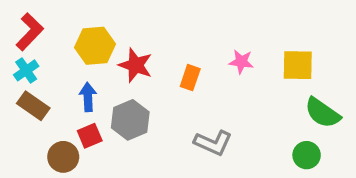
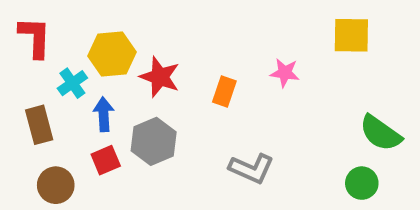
red L-shape: (30, 32) -> (35, 37), turned -42
yellow square: (298, 65) -> (351, 35), moved
cyan cross: (26, 70) -> (72, 83), moved
brown rectangle: (33, 106) -> (39, 125), turned 40
brown circle: (63, 157) -> (56, 185), moved

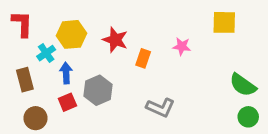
red star: (160, 77) -> (115, 40), moved
green circle: (362, 183) -> (248, 117), moved

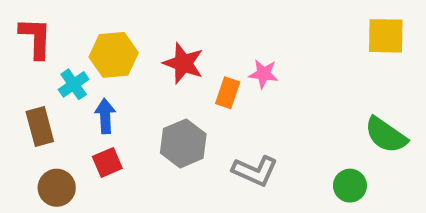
yellow square: (224, 22) -> (386, 36), moved
pink star: (182, 46) -> (263, 74), moved
gray hexagon: (98, 90) -> (183, 143), moved
green circle: (248, 117) -> (350, 186), moved

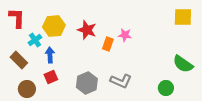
brown rectangle: (40, 127) -> (19, 60), turned -30
gray hexagon: (183, 143) -> (87, 83), moved

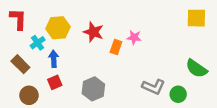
gray L-shape: (121, 81) -> (153, 87), moved

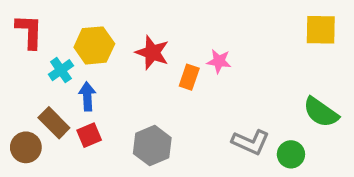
brown rectangle: (20, 64) -> (54, 123), moved
brown circle: (29, 95) -> (26, 147), moved

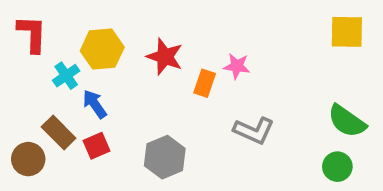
blue arrow: (87, 96) -> (95, 104), turned -32
gray L-shape: (251, 142) -> (254, 131), moved
green circle: (291, 154) -> (337, 167), moved

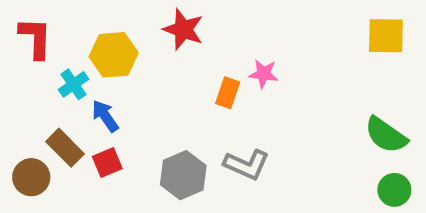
red star: (165, 57) -> (183, 29), moved
gray L-shape: (254, 131) -> (247, 165), moved
green circle: (337, 167) -> (394, 190), moved

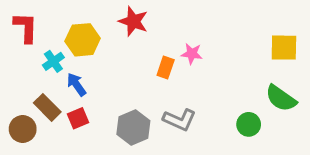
yellow square: (386, 36) -> (284, 48), moved
green circle: (394, 190) -> (249, 124), moved

